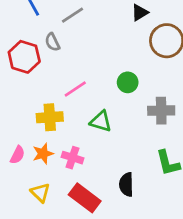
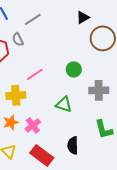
green triangle: (101, 121) -> (64, 104), moved
pink cross: (73, 158) -> (33, 125), turned 35

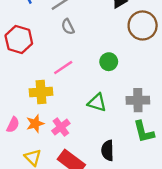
gray semicircle: (18, 39) -> (68, 27), moved
gray cross: (99, 90) -> (138, 100), moved

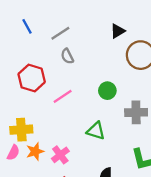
red hexagon: (19, 40) -> (32, 78), moved
yellow cross: (41, 92) -> (21, 130), moved
gray cross: (138, 100) -> (136, 112), moved

